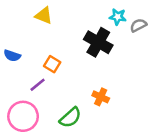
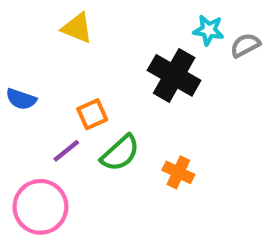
orange square: (52, 64) -> (92, 114), turned 35
green semicircle: (70, 118) -> (120, 153), moved

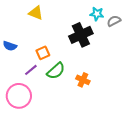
black cross: (174, 75) -> (81, 35), turned 35

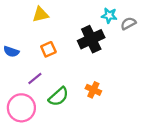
yellow triangle: (36, 13) -> (41, 14), turned -35
orange square: (43, 53) -> (48, 49), moved
green semicircle: (56, 71) -> (59, 97), moved

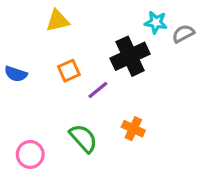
purple line: (35, 79) -> (98, 90), moved
green semicircle: (59, 97) -> (83, 138), turned -90
pink circle: (21, 108) -> (30, 154), size x0.7

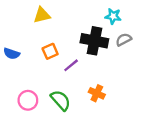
gray semicircle: (183, 34) -> (124, 40), moved
black cross: (130, 56) -> (94, 41), turned 36
pink circle: (30, 154) -> (28, 100), moved

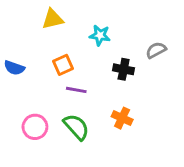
cyan star: (113, 16) -> (100, 35), moved
black cross: (94, 41) -> (124, 69), moved, size x0.6
purple line: (71, 65) -> (76, 90), moved, turned 49

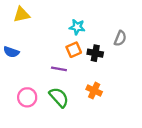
yellow triangle: (53, 19) -> (21, 15), moved
gray semicircle: (156, 50) -> (120, 38), turned 140
orange square: (63, 65) -> (74, 50), moved

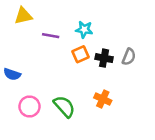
gray semicircle: (120, 38) -> (129, 57), moved
blue semicircle: (11, 52) -> (12, 74), moved
purple line: (59, 69) -> (51, 36), moved

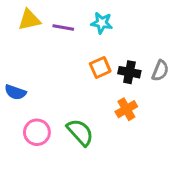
cyan star: (84, 29) -> (102, 23), moved
purple line: (51, 36) -> (63, 27), moved
orange cross: (103, 99) -> (126, 109), moved, turned 35

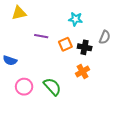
cyan star: (102, 23) -> (75, 19), moved
purple line: (63, 27) -> (41, 36), moved
gray semicircle: (160, 71) -> (105, 37), moved

